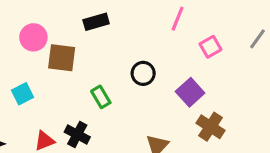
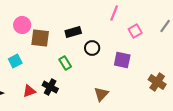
black rectangle: (96, 22) -> (73, 32), moved
purple square: (190, 92) -> (122, 60), turned -36
brown cross: (210, 127) -> (157, 82), moved

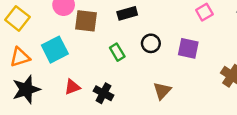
black circle: (92, 48) -> (151, 43), moved
cyan square: (15, 61) -> (55, 50), size x1.5
black cross: (50, 87) -> (103, 93), moved

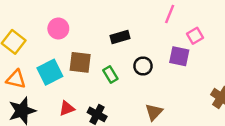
brown square: (86, 21) -> (80, 62), moved
purple square: (188, 48) -> (179, 56), moved
orange triangle: (20, 57) -> (16, 79), turned 30

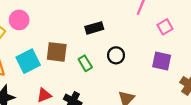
pink circle: (58, 29) -> (19, 20), moved
purple square: (179, 56) -> (162, 61), moved

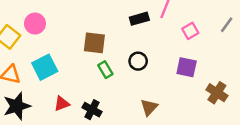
black rectangle: (94, 28) -> (139, 19), moved
brown square: (57, 52) -> (94, 43), moved

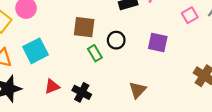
pink square: (190, 31) -> (190, 15), moved
black circle: (138, 61) -> (116, 40), moved
purple square: (187, 67) -> (158, 43), moved

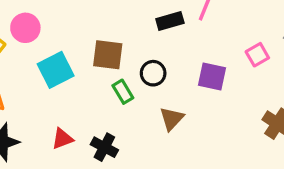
pink square: (190, 15) -> (257, 55), moved
cyan square: (35, 51) -> (56, 70), moved
brown triangle: (138, 90) -> (172, 119), moved

